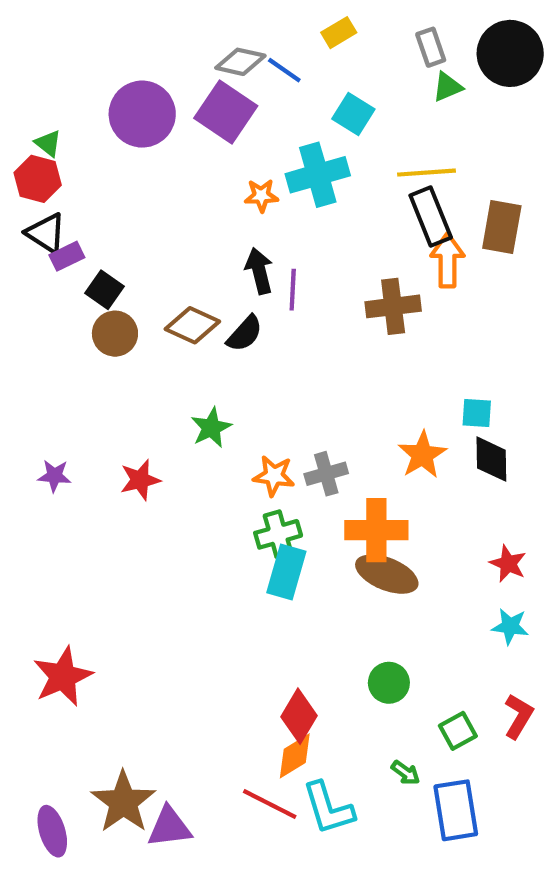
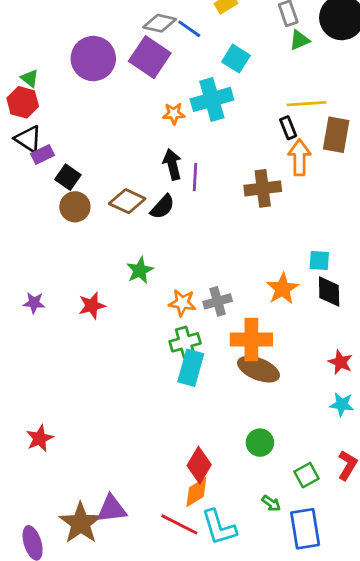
yellow line: (427, 173) -> (307, 104), moved
black rectangle: (431, 217) -> (288, 128), size x0.6
red star: (63, 676) -> (40, 438), size x0.7
purple triangle: (169, 827) -> (112, 509), moved

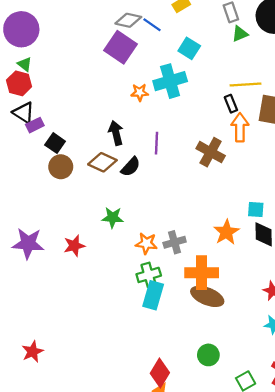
purple circle: (93, 59) -> (21, 29), moved
black arrow: (172, 164) -> (116, 133), moved
brown cross: (263, 188) -> (211, 152), turned 36
green star: (140, 270) -> (113, 217), turned 30
purple star: (34, 303) -> (28, 243), size x1.8

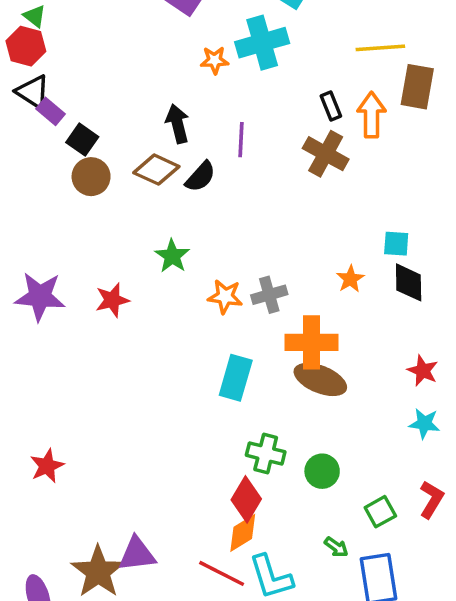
black rectangle: (231, 104) -> (331, 106), moved
purple rectangle: (35, 125) -> (51, 111), turned 66
green star: (113, 217) -> (172, 256), turned 30
orange star: (226, 232) -> (350, 279), size x0.7
green cross: (149, 275) -> (266, 454), moved, turned 30

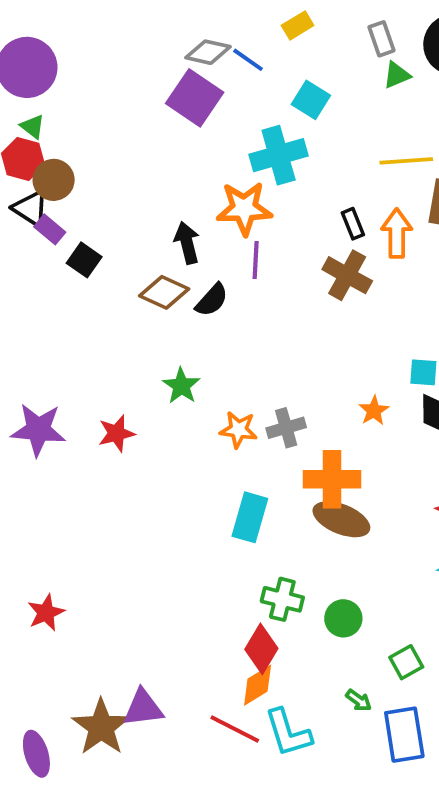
orange star: (215, 60) -> (244, 208), moved, size x1.8
brown circle: (91, 177) -> (54, 180), moved

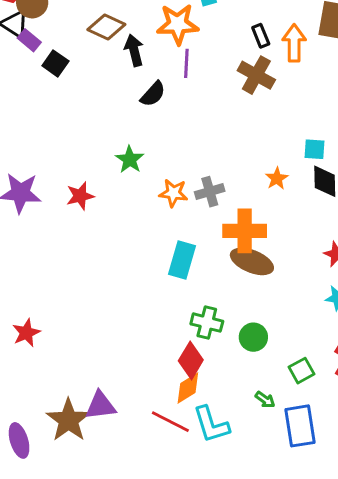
brown diamond: (164, 292) -> (106, 27), moved

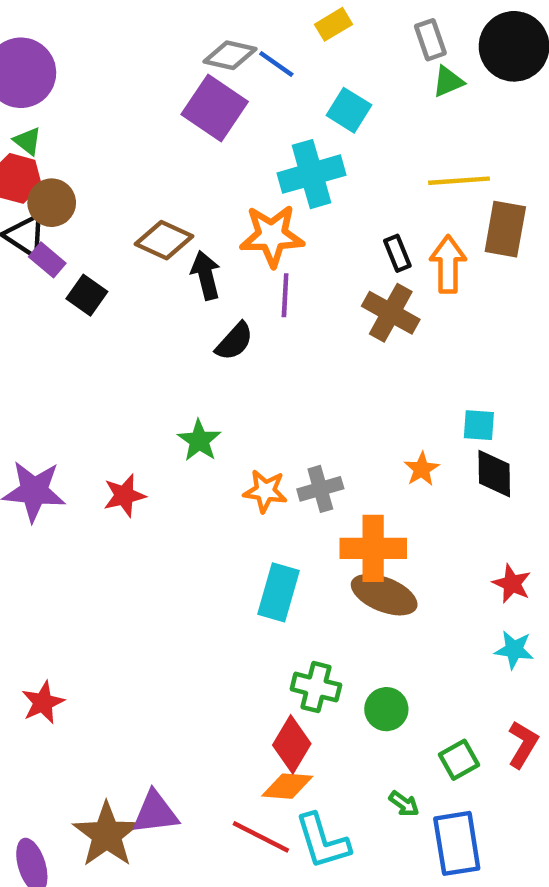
orange diamond: (188, 388) -> (287, 786), turned 36

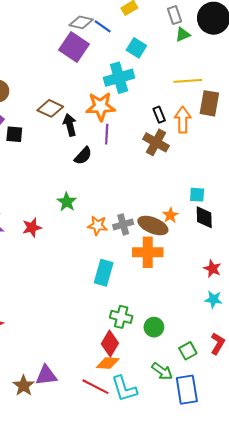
black square: (87, 295) -> (14, 134), turned -30
brown ellipse: (384, 595) -> (153, 226), moved
green arrow: (404, 804) -> (162, 371), size x1.5
brown star: (107, 835) -> (24, 386), size x0.7

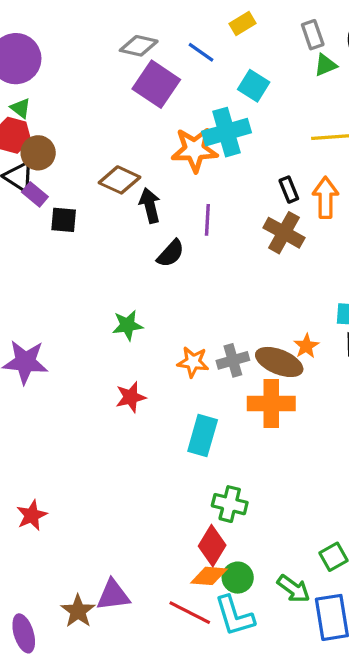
gray diamond: (81, 22) -> (139, 46), moved
orange star: (101, 106) -> (195, 150), moved
green star: (67, 202) -> (127, 325), moved, turned 30
red star: (32, 228) -> (131, 397), moved
green circle: (154, 327) -> (238, 578), moved

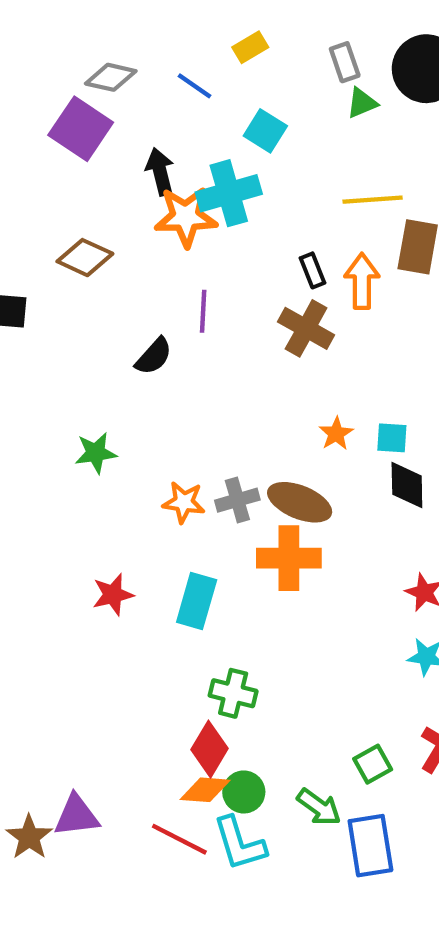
purple square: (156, 84) -> (81, 129), moved
black arrow: (150, 206) -> (160, 172), moved
orange star: (306, 346) -> (336, 434), moved
red star: (131, 397) -> (113, 595), moved

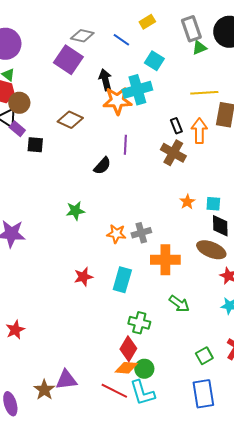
gray rectangle: (345, 62) -> (191, 29), size x1.4
brown ellipse: (300, 502) -> (211, 250), moved
green arrow: (319, 807) -> (179, 304), moved

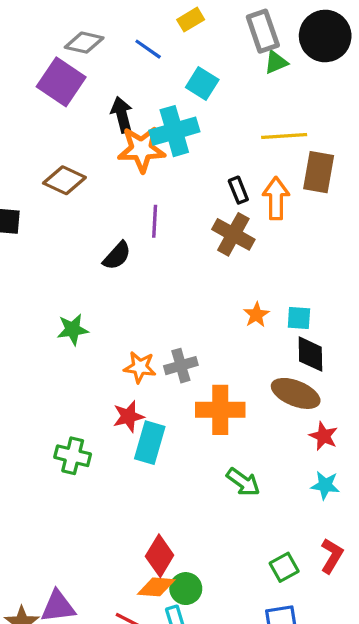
red star: (83, 277) -> (128, 416), moved
green cross: (139, 323) -> (73, 456), moved

